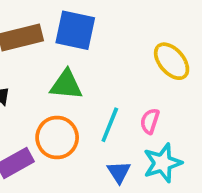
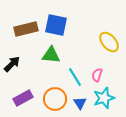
cyan line: (110, 125) -> (75, 77), turned -54
orange circle: (57, 138) -> (55, 99), moved

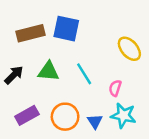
green triangle: (51, 55) -> (48, 71), moved
cyan line: (75, 77) -> (84, 74), moved
cyan star: (104, 98) -> (123, 115), turned 30

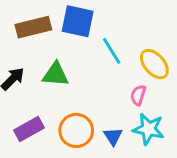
yellow ellipse: (129, 49) -> (154, 64), moved
cyan line: (84, 74) -> (112, 51), moved

